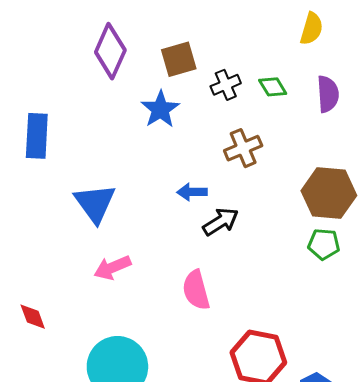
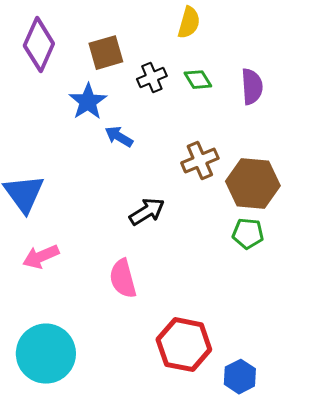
yellow semicircle: (312, 29) -> (189, 23), moved
brown cross: (243, 148) -> (200, 161), moved
blue arrow: (192, 192) -> (119, 137), moved, turned 32

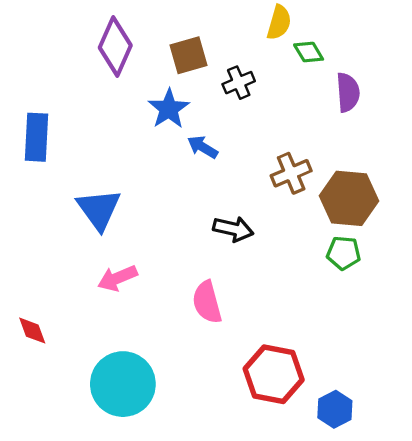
green diamond: (198, 80) -> (309, 52), moved
black arrow: (147, 212) -> (233, 229), turned 45

